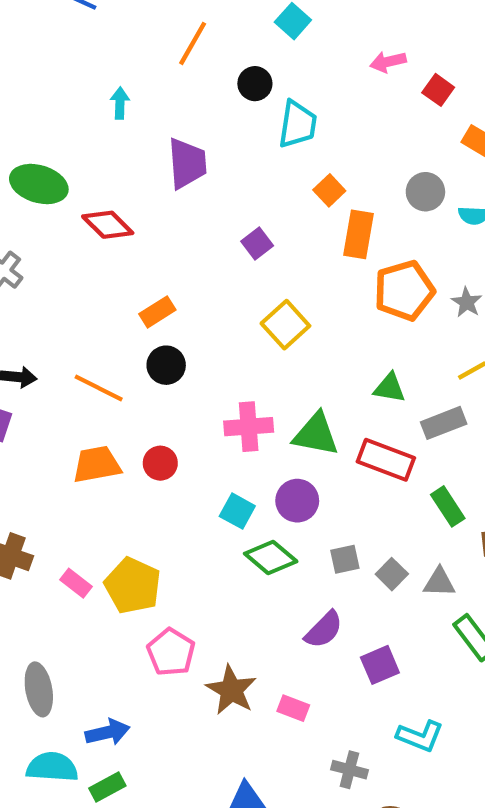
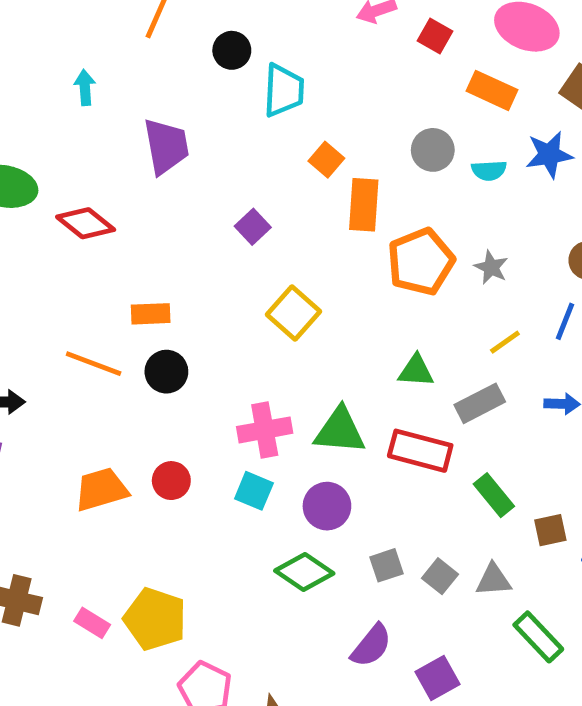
orange rectangle: (157, 312) -> (151, 314), turned 36
orange line: (99, 388) -> (94, 364), moved
cyan square: (237, 511) -> (254, 491), moved

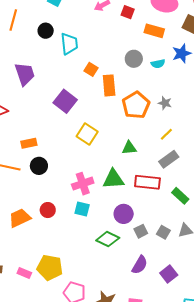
purple square: (253, 227) -> (65, 101), size x1.6
yellow line: (505, 342) -> (166, 134), moved
green triangle: (416, 371) -> (129, 148), moved
purple circle: (327, 506) -> (124, 214), moved

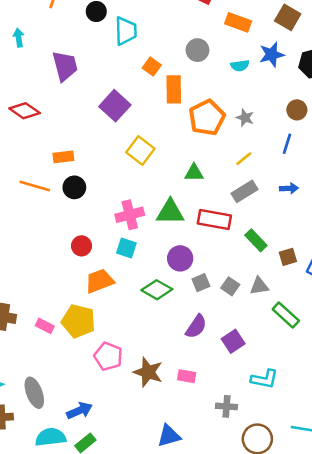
gray circle: (134, 59) -> (197, 50), moved
orange trapezoid: (20, 218) -> (99, 281), moved

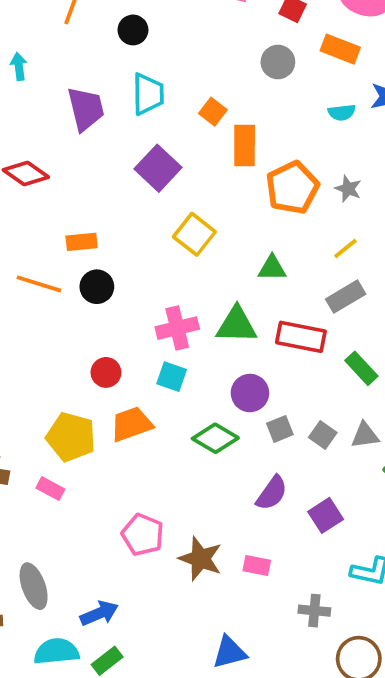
cyan trapezoid: (126, 31) -> (148, 94), moved
gray circle: (197, 50) -> (278, 62), moved
yellow pentagon: (78, 321) -> (71, 437), moved

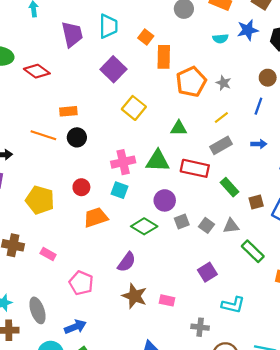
yellow pentagon: (71, 437) -> (40, 200), moved
purple semicircle: (272, 493) -> (127, 262), moved
pink pentagon: (143, 535) -> (81, 283), moved

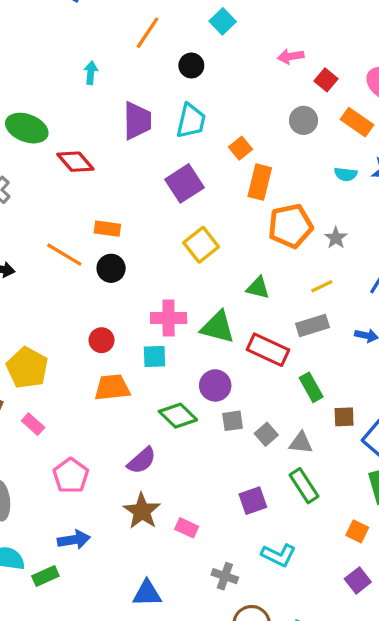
cyan square: (119, 190) -> (154, 357), turned -35
yellow pentagon: (40, 200) -> (27, 368), moved
green rectangle: (253, 251) -> (304, 486), moved
blue arrow: (75, 327) -> (74, 540), moved

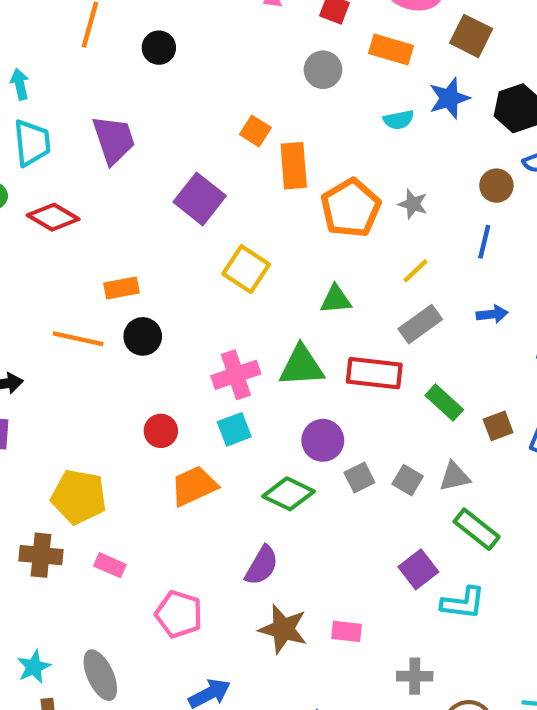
cyan arrow: (91, 73) -> (20, 84), moved
cyan trapezoid: (191, 121) -> (32, 143), moved
cyan L-shape: (279, 555) -> (463, 603), moved

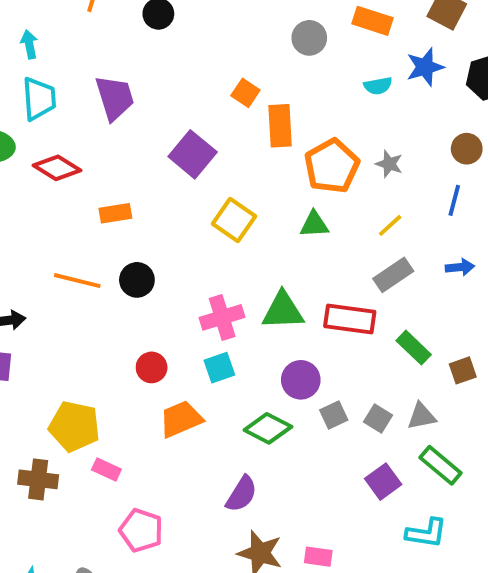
orange rectangle: (122, 288) -> (115, 213), moved
green triangle: (336, 299) -> (314, 224), moved
pink rectangle: (110, 565) -> (106, 470), moved
purple square: (418, 569) -> (383, 482), moved
pink pentagon: (179, 614) -> (141, 530), moved

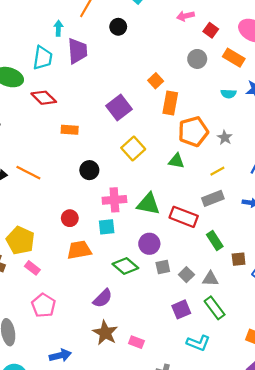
cyan arrow: (29, 44) -> (58, 28), moved
purple trapezoid: (115, 98) -> (77, 51), moved
black circle: (137, 280) -> (89, 170), moved
orange line: (77, 281) -> (28, 173), moved

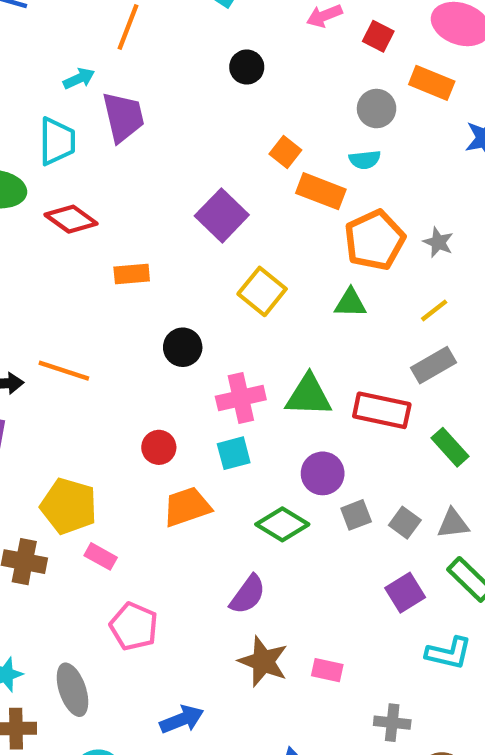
black circle: (118, 27) -> (247, 67), moved
cyan arrow: (58, 28) -> (79, 78), turned 72
gray circle: (197, 59) -> (377, 109), moved
cyan semicircle: (228, 94) -> (365, 160), moved
orange rectangle: (170, 103) -> (321, 191), turned -70

